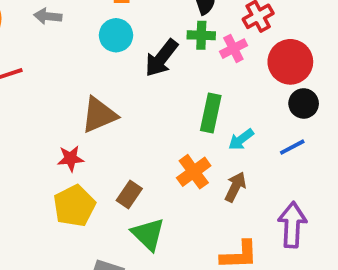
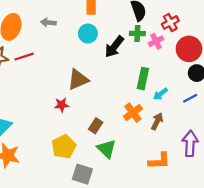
yellow pentagon: (74, 206) -> (64, 147), moved

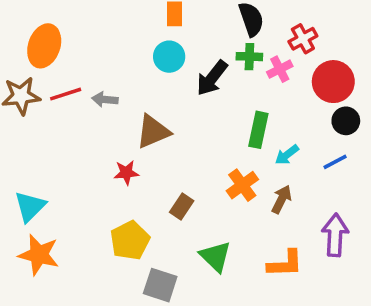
gray arrow: (48, 22) -> (105, 99), moved
green triangle: (107, 149) -> (216, 256), moved

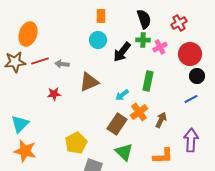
red cross: (303, 39) -> (179, 23), moved
cyan arrow: (287, 155) -> (122, 95), moved
red star: (126, 173) -> (54, 94), moved
brown rectangle: (182, 207) -> (117, 124), moved, size x1.5

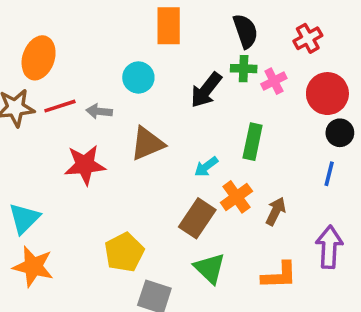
orange rectangle: (101, 16) -> (169, 26), size x1.5
cyan circle: (98, 40) -> (138, 77), moved
red star: (54, 94) -> (85, 165), size x1.6
blue line: (191, 99) -> (329, 174), turned -48

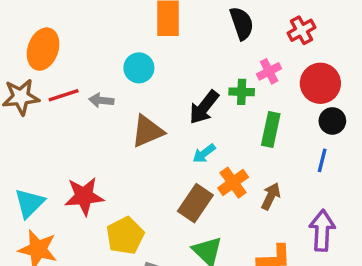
green cross: (244, 69) -> (242, 92), moved
black arrow: (206, 90) -> (204, 107), moved
green rectangle: (253, 142) -> (271, 130), moved
red star: (85, 165) -> (84, 196), moved

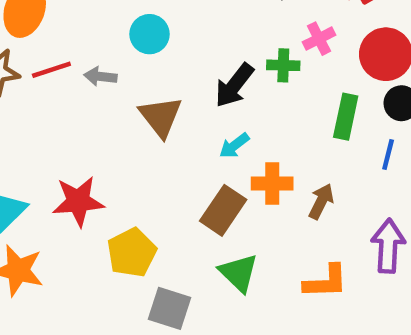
green rectangle: (271, 130) -> (346, 117), moved
brown triangle: (147, 131) -> (161, 117), turned -45
orange cross: (233, 183) -> (272, 184), turned 36

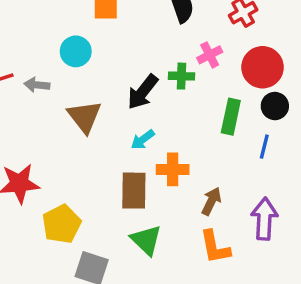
brown arrow: (321, 201) -> (211, 201), moved
brown rectangle: (223, 210) -> (134, 191), turned -33
orange L-shape: (326, 282) -> (215, 247), turned 81

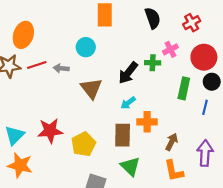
yellow pentagon: (62, 224) -> (84, 144), moved

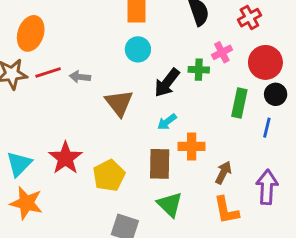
cyan circle: (86, 47) -> (138, 49), moved
red star: (50, 131) -> (65, 158), turned -30

